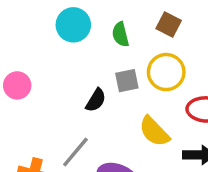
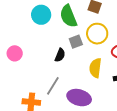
green semicircle: (120, 34) -> (68, 16), size x1.6
yellow semicircle: (154, 131) -> (95, 68), turned 60

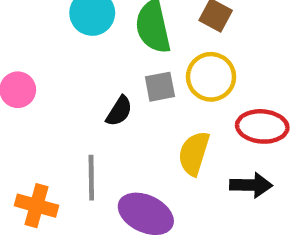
gray line: (53, 86) -> (91, 178), turned -42

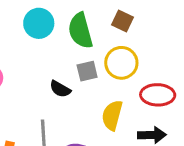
black semicircle: (119, 111) -> (60, 89), turned 90

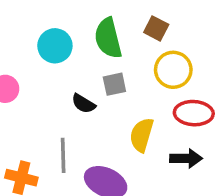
cyan circle: (39, 23) -> (55, 46), moved
yellow circle: (121, 63) -> (173, 70), moved

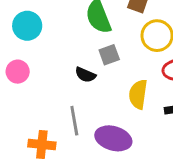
cyan circle: (55, 46) -> (27, 26), moved

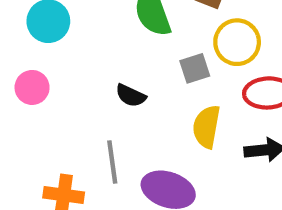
gray square: (109, 55) -> (195, 68), moved

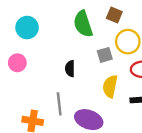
black semicircle: (131, 96) -> (70, 69), turned 63

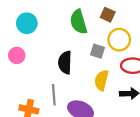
gray square: (105, 55) -> (98, 51), turned 32
black semicircle: (70, 69) -> (65, 63), size x1.5

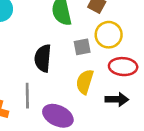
gray square: (98, 51) -> (82, 47), turned -32

